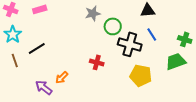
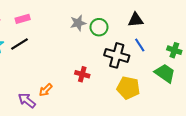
green circle: (113, 26) -> (99, 27), moved
black line: (37, 48) -> (19, 44), moved
green trapezoid: (176, 61) -> (165, 73), turned 55

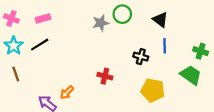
black triangle: (136, 20) -> (160, 20), turned 42
green circle: (99, 27) -> (122, 14), moved
blue line: (140, 45) -> (165, 46), turned 32
black cross: (117, 55) -> (141, 57), size x0.6

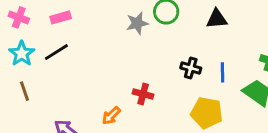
black triangle: (160, 20) -> (217, 19), turned -42
blue line: (165, 46) -> (222, 72), moved
orange arrow: (67, 92) -> (111, 116), moved

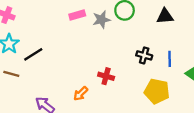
pink rectangle: (61, 17) -> (77, 15), moved
black line: (56, 52) -> (33, 54), moved
brown line: (25, 91) -> (11, 74), turned -56

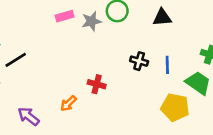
yellow pentagon: (157, 91) -> (175, 107), moved

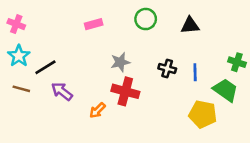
gray star: (92, 21) -> (120, 62), moved
red cross: (97, 84) -> (125, 91), size x1.5
purple arrow: (29, 116) -> (62, 91), moved

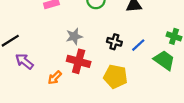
blue line: (195, 72) -> (138, 45), turned 48
yellow pentagon: (203, 114) -> (115, 77), moved

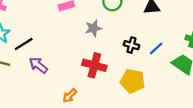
gray star: (74, 36) -> (93, 28), moved
orange arrow: (55, 78) -> (70, 96), moved

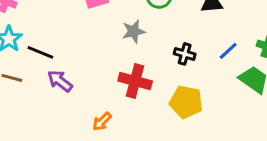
black line: (24, 44) -> (40, 52), turned 54
blue line: (156, 48) -> (228, 51), moved

